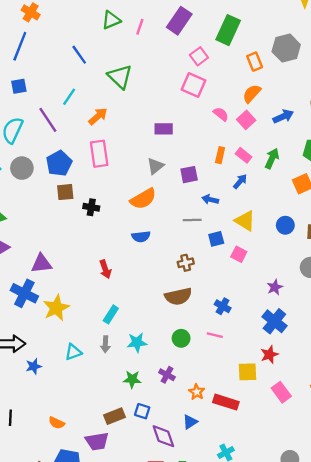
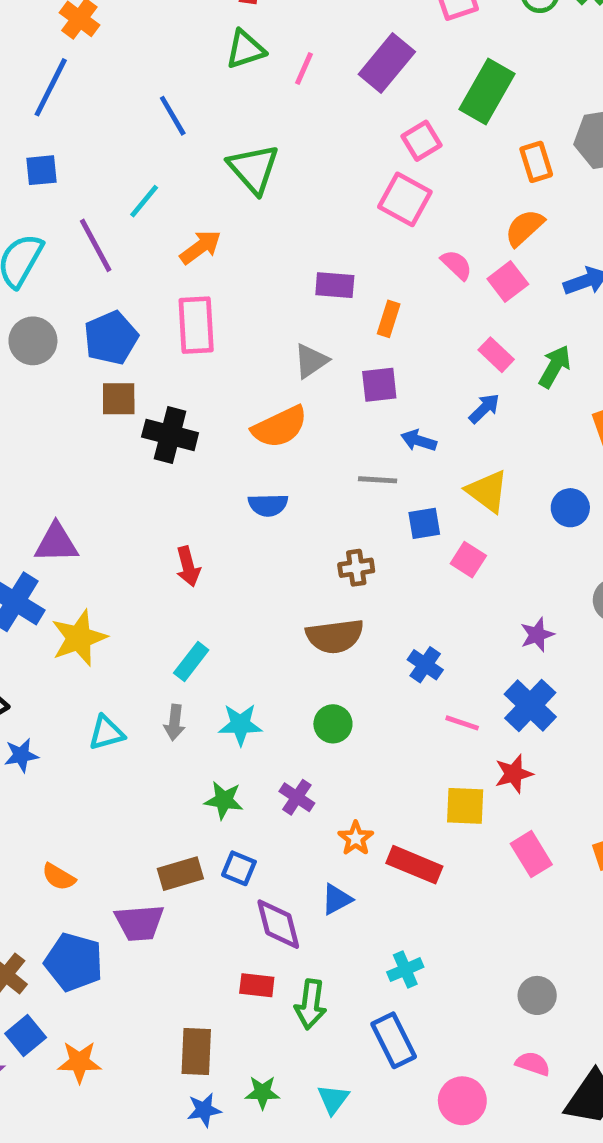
orange rectangle: (220, 155) -> (389, 319), moved
black cross: (91, 207) -> (170, 435), size x1.5
pink line: (215, 335) -> (462, 723), moved

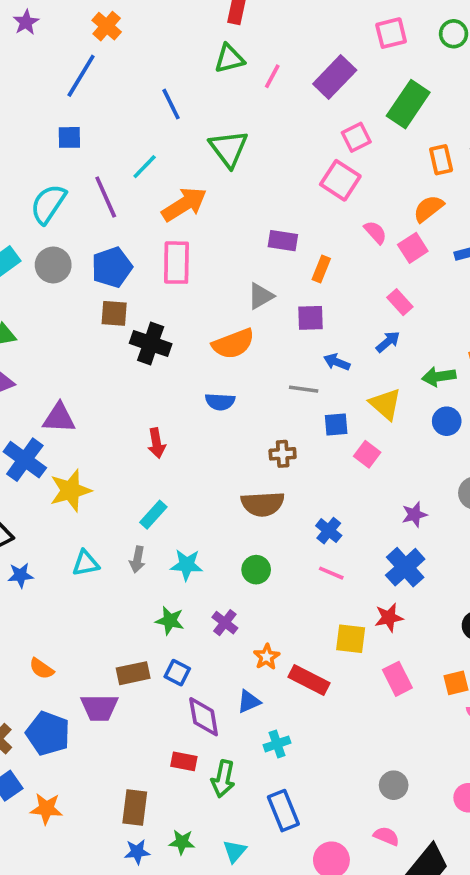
orange arrow: (200, 247) -> (184, 204), size x1.4
green arrow: (555, 366) -> (439, 377), moved, turned -132
pink line: (462, 723) -> (331, 573), moved
cyan cross: (405, 970) -> (277, 744), moved

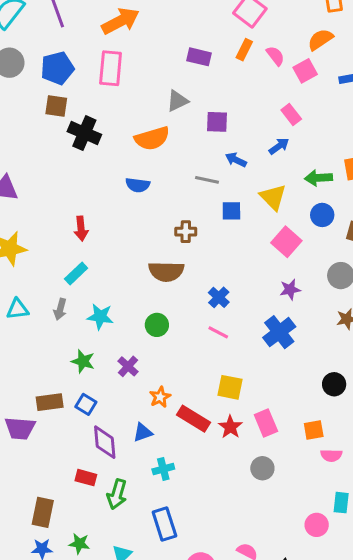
orange rectangle: (321, 269) -> (244, 50), moved
red arrow: (157, 443) -> (81, 229), moved
pink square: (367, 454) -> (286, 242), moved, size x1.4
red star: (389, 618) -> (230, 427), moved, turned -30
gray circle: (394, 785) -> (262, 468), moved

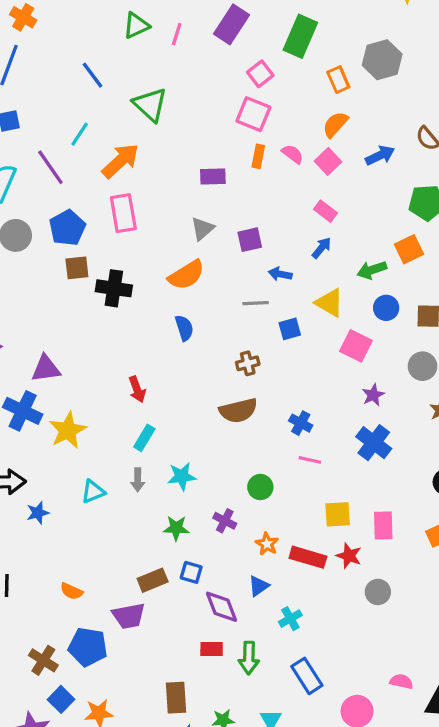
blue semicircle: (138, 185) -> (184, 328), turned -100
green circle: (157, 325) -> (260, 487), moved
pink rectangle: (266, 423) -> (383, 525), moved, turned 36
gray circle: (262, 468) -> (378, 592), moved

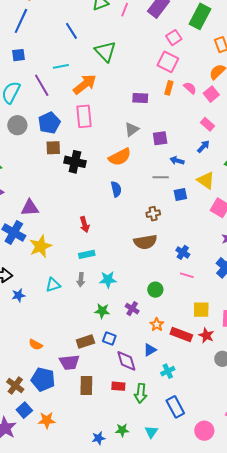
cyan line: (80, 134) -> (61, 66), turned 42
cyan rectangle: (144, 438) -> (87, 254), turned 42
brown rectangle: (176, 698) -> (86, 386), moved

